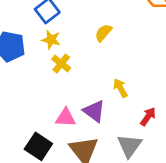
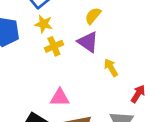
yellow cross: (61, 64) -> (54, 46), turned 30
purple triangle: (94, 111) -> (88, 42), moved

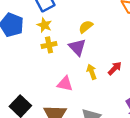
red arrow: (138, 94) -> (115, 68), moved
pink triangle: (60, 97) -> (65, 84), moved

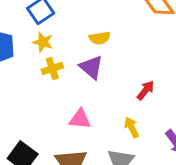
yellow semicircle: (86, 27) -> (100, 38), turned -144
yellow arrow: (92, 72) -> (132, 127), moved

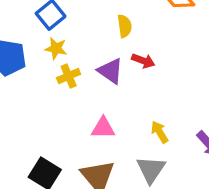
yellow semicircle: (100, 38) -> (125, 26), moved, turned -84
red arrow: (145, 90) -> (143, 61), moved, turned 78

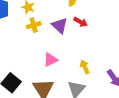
pink triangle: (103, 128) -> (50, 60), turned -35

